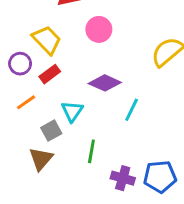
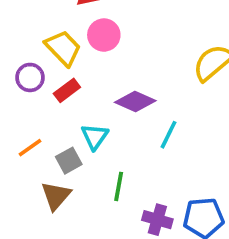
pink circle: (99, 29) -> (104, 35), moved
orange line: (26, 102) -> (30, 148), moved

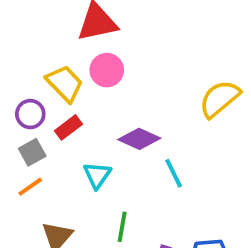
cyan line: (168, 135) -> (174, 173), turned -52
gray square: (69, 161) -> (32, 152), moved

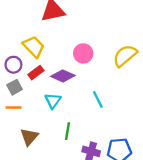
pink circle: (107, 70) -> (83, 53), moved
purple diamond: (139, 139) -> (63, 76), moved
orange line: (30, 187) -> (13, 107), turned 35

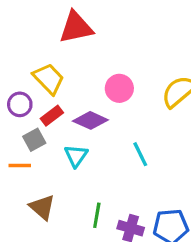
gray square: (15, 87) -> (34, 140), moved
green line: (67, 131) -> (97, 215), moved
brown triangle: (29, 137) -> (42, 207), turned -30

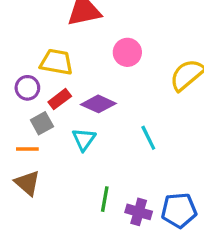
yellow trapezoid: (49, 79) -> (56, 62), turned -36
pink circle: (119, 88) -> (127, 52), moved
brown triangle: (42, 207) -> (27, 183), moved

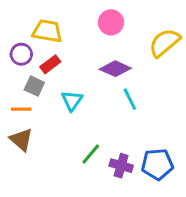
purple diamond: (98, 104) -> (115, 69), moved
gray square: (42, 123) -> (34, 86), turned -36
green line: (105, 199) -> (91, 154), turned 30

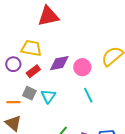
pink circle: (111, 22) -> (82, 67), moved
purple diamond: (115, 69) -> (59, 63), moved, turned -35
gray square: (34, 86) -> (29, 93), moved

